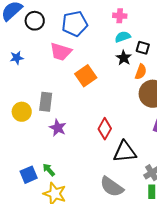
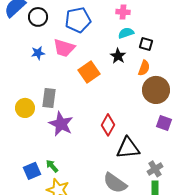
blue star: (17, 58) -> (38, 53), moved
black star: (124, 58) -> (118, 56), moved
purple star: (58, 128) -> (61, 124), size x1.4

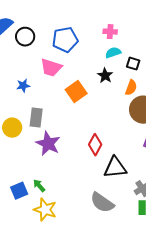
blue star: (38, 53) -> (23, 86), moved

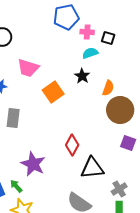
blue pentagon: (65, 40) -> (66, 17), moved
black square: (133, 64) -> (108, 38), moved
purple star: (48, 144) -> (33, 164), moved

